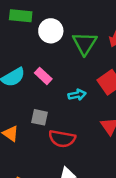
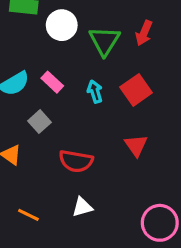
cyan arrow: (77, 95) -> (95, 92), moved, turned -96
gray square: (40, 117) -> (40, 122), moved, turned 36

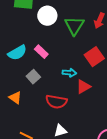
cyan arrow: (95, 92) -> (69, 73), moved, turned 112
red triangle: (136, 145) -> (83, 87), moved, turned 35

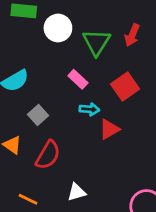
pink rectangle: (41, 52) -> (78, 79), moved
red semicircle: (56, 102) -> (48, 155), moved, turned -70

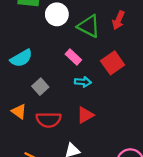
green triangle: (97, 42) -> (89, 26), turned -35
red triangle: (109, 129) -> (85, 115), moved
red semicircle: (48, 155) -> (49, 120), turned 60

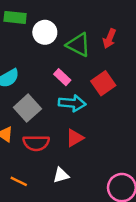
cyan arrow: (83, 82) -> (72, 103), size x1.5
gray square: (40, 87) -> (27, 108), size x1.5

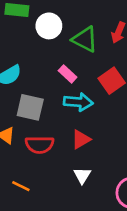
gray square: (27, 108) -> (30, 107), turned -35
white triangle: (61, 175) -> (82, 175), moved, turned -42

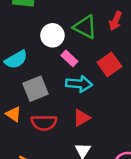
white circle: (49, 26) -> (52, 35), moved
gray square: (30, 107) -> (35, 89), turned -35

